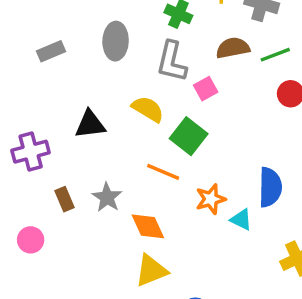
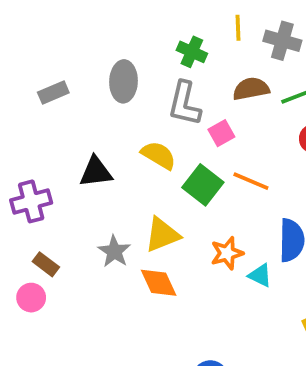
orange line: (163, 172) -> (251, 181), moved
brown rectangle: (65, 199) -> (46, 264), moved, turned -30
yellow triangle: (151, 270) -> (162, 235), moved

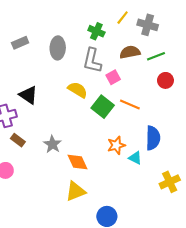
yellow line: (238, 28) -> (123, 18), turned 40
gray rectangle: (53, 92) -> (20, 43), moved
black triangle: (96, 172) -> (28, 95), moved, turned 42
yellow triangle: (162, 235) -> (75, 191), moved
brown rectangle: (46, 264) -> (18, 140), moved

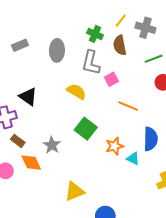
brown semicircle: (130, 52) -> (120, 45), moved, turned -90
green square: (103, 107) -> (86, 129), moved
orange diamond: (78, 162) -> (31, 163), moved

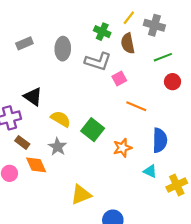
gray L-shape: (91, 63) -> (98, 61), turned -85
yellow semicircle: (76, 92) -> (61, 119), moved
cyan triangle: (133, 158) -> (150, 171), moved

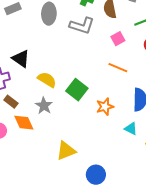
pink square: (119, 78) -> (118, 39), moved

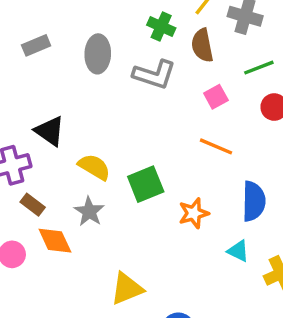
green square: (77, 90) -> (146, 184), turned 30

